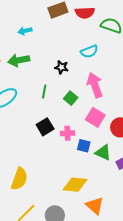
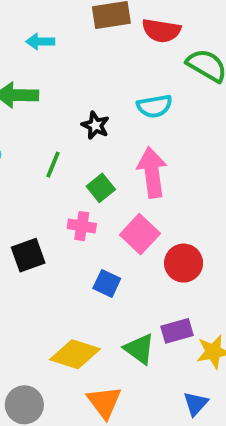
black square: (45, 127) -> (28, 255), moved
pink cross: (67, 133) -> (82, 226), moved
green triangle: (103, 153) -> (139, 349), moved

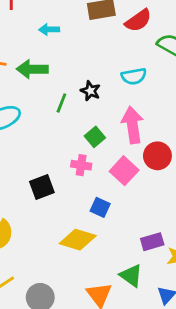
red semicircle: (161, 31) -> (138, 21), turned -44
green line: (53, 165) -> (61, 103), moved
red circle: (184, 263) -> (157, 156), moved
green triangle: (139, 349) -> (131, 276), moved
yellow diamond: (75, 354) -> (78, 240), moved

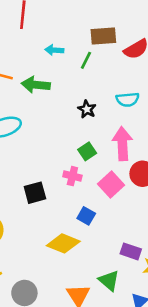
green line: (61, 103) -> (86, 60), moved
purple rectangle: (152, 242) -> (131, 251), turned 30

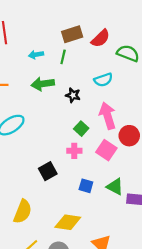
green arrow: (36, 85) -> (43, 84), moved
blue square: (86, 216) -> (86, 186), moved
yellow diamond: (63, 243) -> (68, 222), moved
green triangle: (109, 280) -> (115, 187), moved

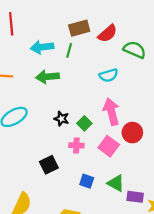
cyan arrow: (36, 55) -> (42, 47), size x1.5
black star: (73, 95) -> (61, 119), moved

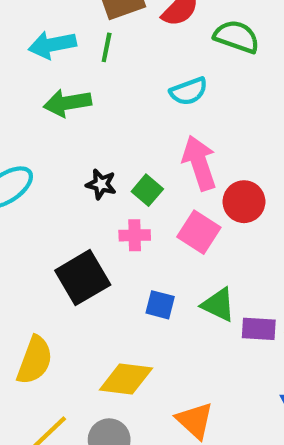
black square: (49, 165) -> (83, 278), size x1.4

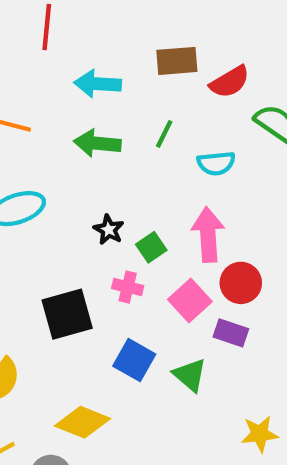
green line: (107, 47) -> (164, 134), moved
blue square: (160, 305) -> (134, 360), size x1.4
purple rectangle: (259, 329) -> (231, 333), moved

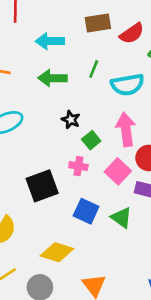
cyan semicircle: (216, 163) -> (127, 85), size x1.4
black star: (109, 230) -> (71, 120), moved

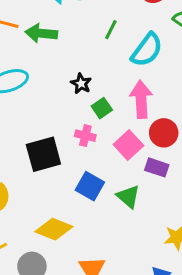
green arrow: (52, 78) -> (41, 33), moved
cyan semicircle: (127, 85) -> (147, 50), turned -48

